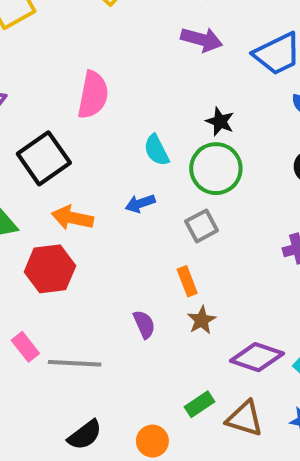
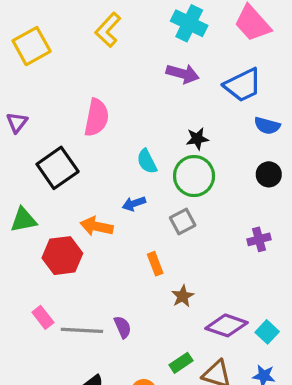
black star: (220, 121) -> (197, 139), turned -30
orange arrow: (72, 218) -> (97, 226), moved
orange rectangle: (187, 281) -> (155, 264), moved
purple semicircle: (144, 324) -> (123, 327), moved

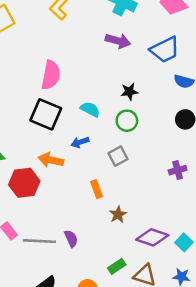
cyan semicircle: (147, 161) -> (90, 109), turned 144
black square: (58, 168) -> (46, 114), moved, turned -32
green circle: (194, 176) -> (127, 121), size x0.7

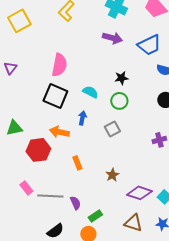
blue arrow: (80, 142) -> (82, 118), turned 120
orange rectangle: (96, 189) -> (77, 163), moved
purple semicircle: (71, 239) -> (75, 203), moved
green rectangle: (117, 266) -> (95, 216), moved

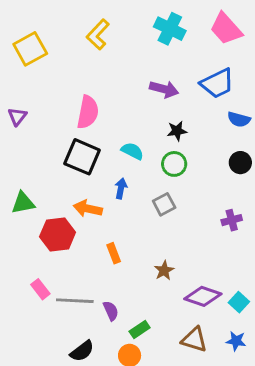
purple arrow: (112, 38) -> (164, 89), moved

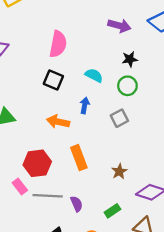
black square: (82, 157) -> (53, 80), size x0.7
red hexagon: (58, 235) -> (37, 163), moved
orange rectangle: (114, 253) -> (79, 158), size x1.5
green rectangle: (140, 329) -> (112, 211), moved

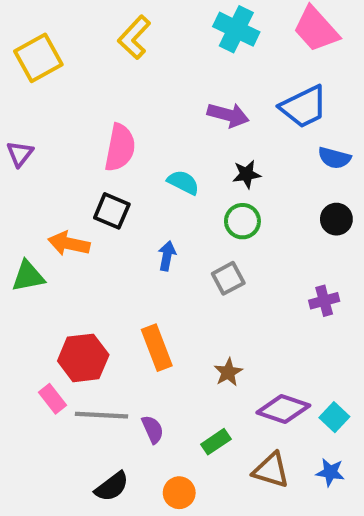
cyan semicircle: (94, 75) -> (183, 182), moved
orange arrow: (58, 122) -> (69, 244), moved

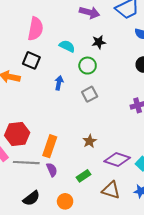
green circle: (242, 221) -> (88, 66), moved
orange rectangle: (157, 348) -> (50, 146), moved, turned 40

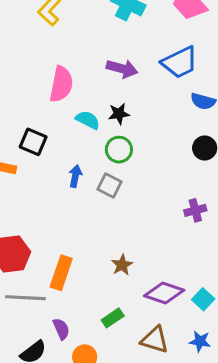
pink semicircle: (35, 29) -> (61, 84), moved
black star: (99, 42) -> (119, 114), moved
gray square: (90, 94) -> (110, 185), moved, turned -35
purple semicircle: (52, 170) -> (61, 329), moved

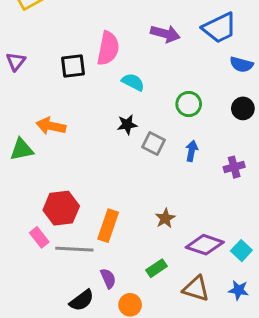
black star: (119, 114) -> (127, 125), moved
black square: (33, 142) -> (73, 66), moved, turned -30
green circle: (119, 150) -> (189, 104), moved
blue arrow: (75, 176) -> (192, 151), moved

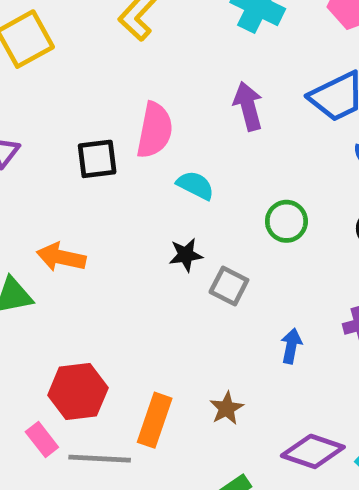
purple arrow: (165, 34) -> (248, 106), turned -120
blue arrow: (192, 151) -> (291, 346), moved
brown star: (165, 218) -> (227, 408), moved

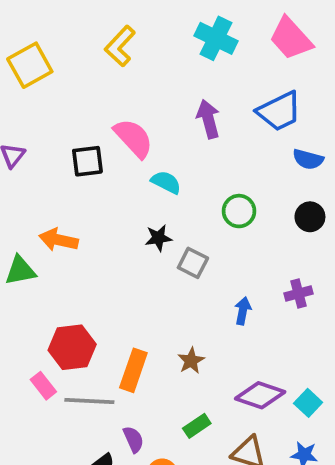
pink semicircle: (155, 130) -> (133, 138), turned -54

